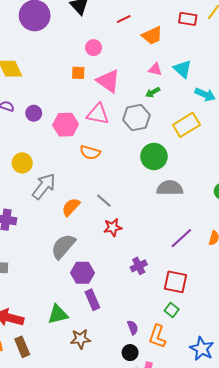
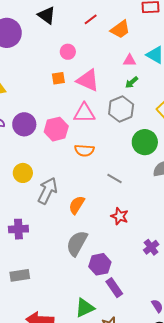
purple circle: (34, 113) -> (24, 124), size x1.5
gray line: (104, 201) -> (114, 179), moved
red star: (113, 227) -> (120, 216), turned -30

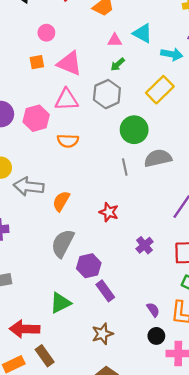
gray line: (114, 179) -> (125, 167), moved, turned 49
gray arrow: (47, 191) -> (29, 186), turned -108
green triangle: (85, 308) -> (60, 303), moved

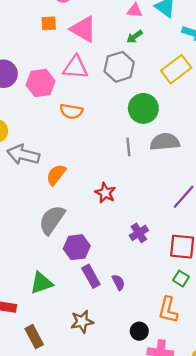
purple semicircle: (153, 310) -> (118, 282), moved
brown rectangle: (45, 356) -> (34, 337), moved

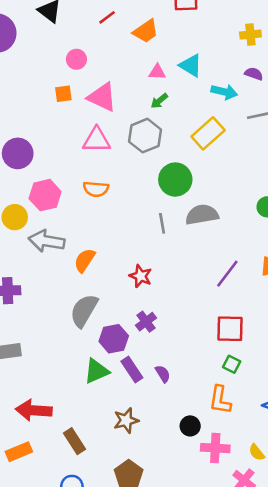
pink hexagon: (41, 83) -> (45, 195), moved
purple cross: (139, 233) -> (146, 322), moved
green triangle: (41, 283) -> (96, 371), moved

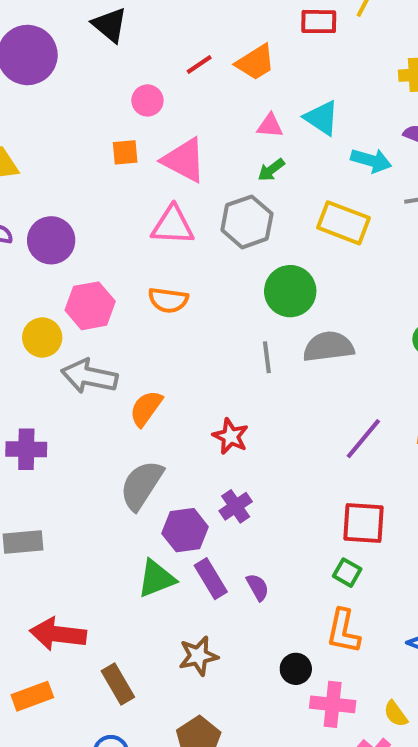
red line: (107, 17) -> (199, 65), moved
yellow rectangle: (208, 133) -> (344, 223), turned 60
green square: (232, 364) -> (347, 573), moved

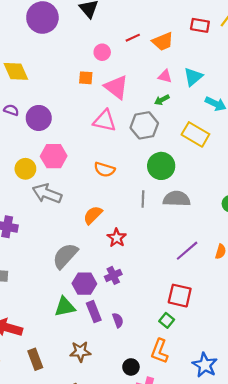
cyan triangle: (322, 118) -> (193, 77), turned 36
orange semicircle: (168, 300) -> (104, 169), moved
orange semicircle: (146, 408) -> (93, 215), moved

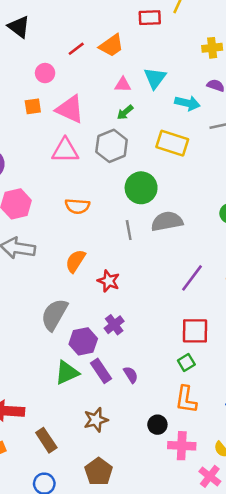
green square: (167, 320) -> (186, 362), turned 32

